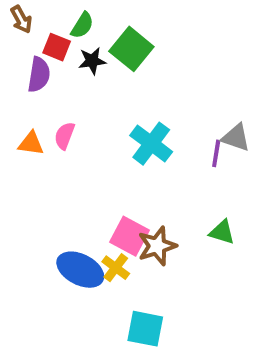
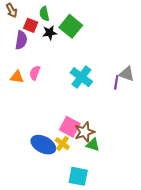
green semicircle: (82, 25) -> (44, 14), turned 136
green triangle: (222, 232) -> (93, 145), moved

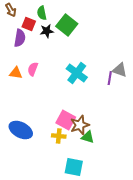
yellow cross: (62, 144) -> (59, 136), turned -32
blue ellipse: (43, 145) -> (21, 130), moved

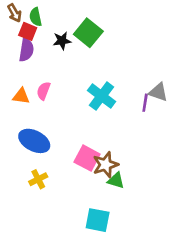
green semicircle: (42, 13) -> (36, 17), moved
red square: (29, 24) -> (28, 31), moved
blue ellipse: (21, 130) -> (34, 141), moved
yellow cross: (59, 136) -> (38, 179), moved, turned -32

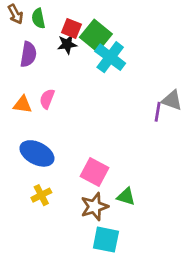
red square: (28, 31) -> (71, 28), moved
cyan cross: (102, 96) -> (110, 57), moved
brown star: (105, 165) -> (94, 207), moved

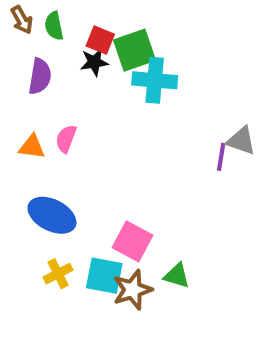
green square: (96, 36) -> (135, 50), turned 32
cyan cross: (110, 57) -> (155, 80), turned -32
cyan square: (106, 240) -> (104, 276), moved

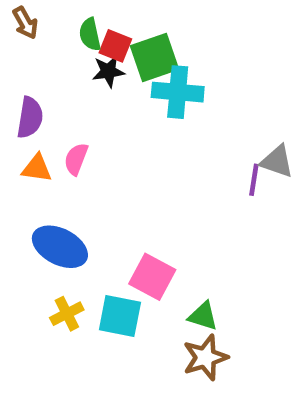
green semicircle: (54, 26) -> (90, 34), moved
purple semicircle: (40, 76) -> (30, 117), moved
brown star: (132, 290) -> (205, 358), moved

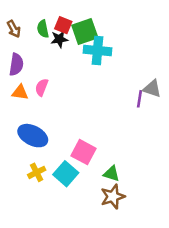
brown arrow: (25, 23) -> (14, 29), moved
green semicircle: (90, 34) -> (43, 29), moved
cyan square: (120, 316) -> (66, 174), turned 30

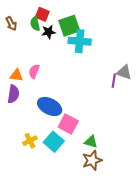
red square: (63, 25) -> (42, 14), moved
purple semicircle: (16, 64) -> (13, 94), moved
blue ellipse: (33, 136) -> (50, 106), moved

